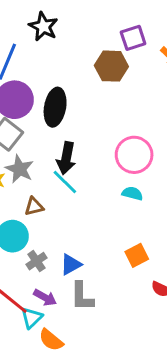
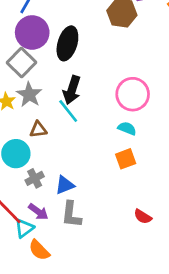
orange square: (137, 255) -> (126, 159), moved

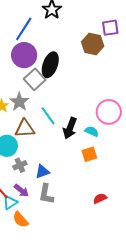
gray square: (22, 62) -> (35, 79), moved
black arrow: (72, 90) -> (70, 128), moved
pink circle: (133, 94) -> (109, 112), moved
brown triangle: (38, 129) -> (25, 129), size x1.5
red semicircle: (143, 217) -> (100, 199), turned 120

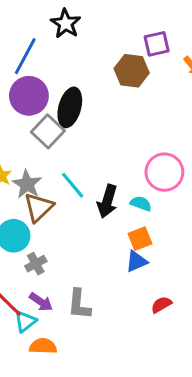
gray star: (19, 102) -> (27, 184), moved
brown triangle: (25, 129) -> (39, 207), turned -35
blue triangle: (42, 172) -> (136, 261), moved
orange semicircle: (20, 220) -> (43, 346), turned 138

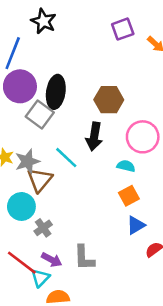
brown hexagon: (132, 71) -> (109, 100), moved
gray star: (27, 184) -> (27, 161), turned 30
black arrow: (107, 201) -> (94, 136), moved
blue triangle: (136, 261) -> (136, 225), moved

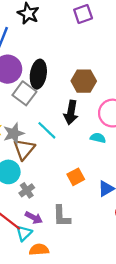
purple square: (123, 29) -> (83, 14), moved
orange square: (129, 196) -> (76, 177), moved

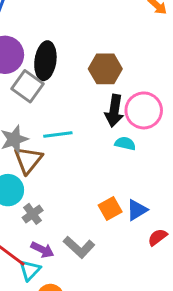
black arrow: (71, 112) -> (114, 111), moved
cyan line: (47, 130) -> (58, 135), turned -50
orange square: (76, 177) -> (110, 208), moved
gray L-shape: (62, 216) -> (79, 247), turned -45

